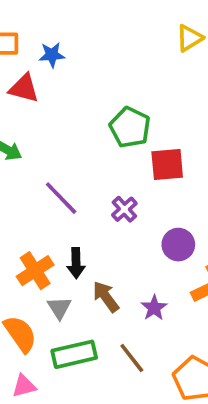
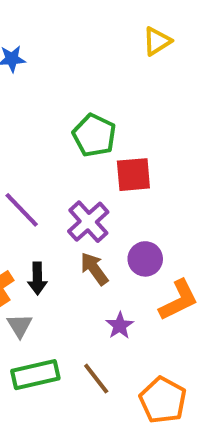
purple cross: (124, 209) -> (88, 222), size x1.5
brown arrow: (106, 297) -> (94, 269), moved

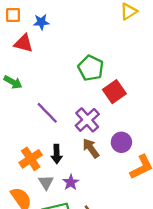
red square: (133, 175) -> (114, 92), turned -30
purple star: (120, 326) -> (71, 182), moved

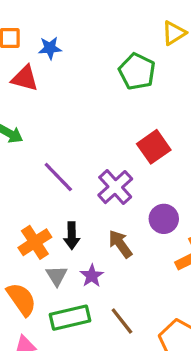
green pentagon: (91, 68) -> (137, 71), moved
brown arrow: (91, 148) -> (120, 244), moved

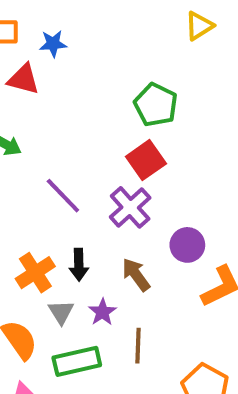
green pentagon: (137, 71) -> (156, 105), moved
red square: (154, 147) -> (146, 160), moved
brown line: (122, 321) -> (138, 346), moved, turned 40

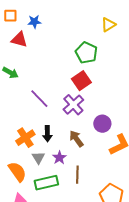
yellow triangle: (199, 26) -> (108, 25), moved

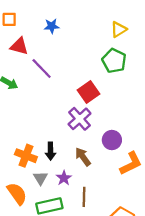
blue star: (34, 22) -> (52, 26), moved
green pentagon: (86, 53) -> (114, 61), moved
purple line: (39, 99) -> (42, 69), moved
orange cross: (25, 138) -> (26, 156), turned -36

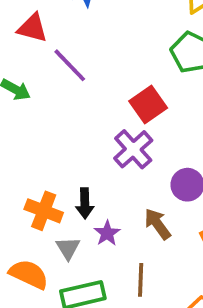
brown arrow: (83, 157) -> (157, 224), moved
purple star: (64, 178) -> (107, 233), moved
orange semicircle: (17, 194) -> (29, 274), turned -30

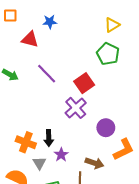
red triangle: (32, 28) -> (30, 39), moved
purple line: (70, 65) -> (47, 74), moved
brown arrow: (157, 224) -> (94, 163), moved, turned 144

